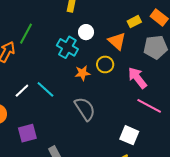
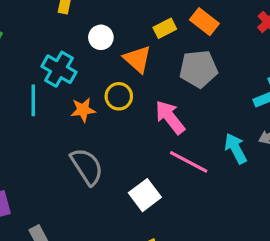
white circle: (86, 32) -> (101, 37), moved
cyan line: (45, 89) -> (33, 100), moved, turned 48
white square: (129, 135) -> (145, 195), moved, turned 30

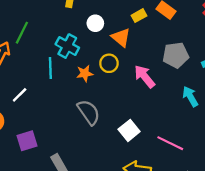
gray pentagon: (199, 69) -> (176, 55), moved
pink line: (189, 162) -> (170, 143), moved

